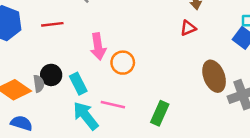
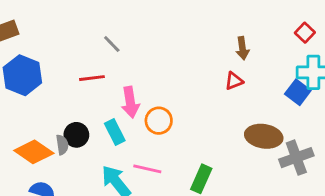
red line: (52, 24) -> (92, 78), moved
brown ellipse: (214, 76) -> (264, 136), turned -60
cyan rectangle: (78, 84) -> (115, 132), moved

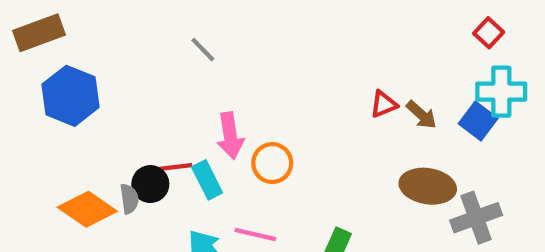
brown arrow: (242, 48) -> (421, 115), moved, turned -40
red line: (92, 78) -> (173, 167), moved

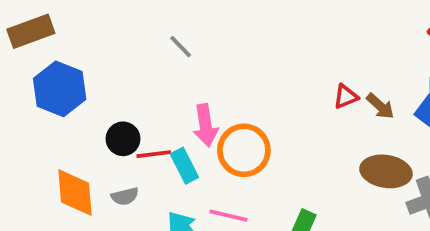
orange circle: (272, 163) -> (244, 150), size x1.4
black circle: (150, 184) -> (123, 139), moved
gray semicircle: (129, 199) -> (125, 196), moved, turned 84
orange diamond: (87, 209) -> (75, 193), turned 51

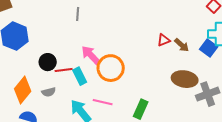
gray line: (181, 47) -> (78, 14), turned 48
pink arrow: (206, 125) -> (91, 55), turned 145
orange diamond: (75, 193) -> (23, 90), turned 44

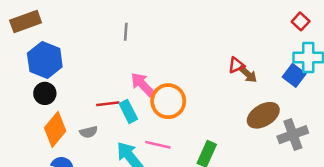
brown arrow: (182, 45) -> (248, 74), moved
black circle: (48, 62) -> (45, 93), moved
brown ellipse: (185, 79) -> (263, 115), turned -40

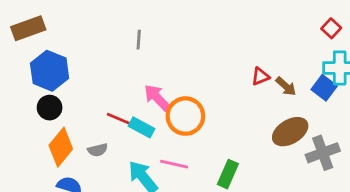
brown arrow: (248, 74) -> (286, 86), moved
red line: (108, 104) -> (119, 119), turned 30
cyan rectangle: (128, 111) -> (142, 127), turned -35

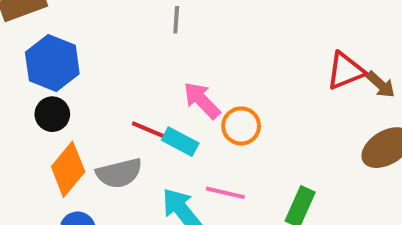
red triangle: (260, 76) -> (345, 71), size x1.5
orange circle: (185, 116) -> (241, 126), size x0.7
gray semicircle: (98, 150) -> (119, 173), size x1.6

